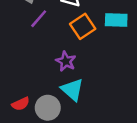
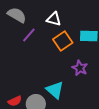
purple star: (66, 61) -> (80, 68), moved

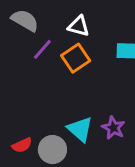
orange square: (63, 41) -> (76, 58), moved
purple star: (80, 68) -> (113, 128), moved

